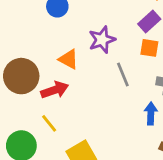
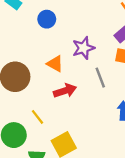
red arrow: (55, 90) -> (65, 91), moved

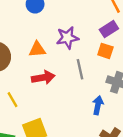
orange triangle: (55, 64) -> (37, 49), turned -42

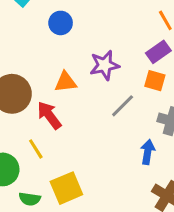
gray line: (80, 69) -> (123, 106), turned 60
red arrow: (43, 77) -> (49, 115), moved, turned -115

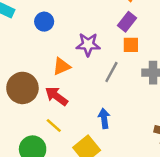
purple star: (105, 65) -> (88, 44), turned 30
blue arrow: (148, 152) -> (104, 118), moved

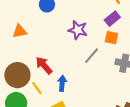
orange triangle: (62, 66) -> (20, 31), moved
brown circle: (22, 88) -> (17, 75), moved
blue arrow: (104, 118) -> (62, 83), moved

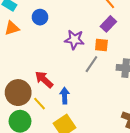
orange triangle: (20, 31) -> (12, 28), moved
orange square: (111, 38) -> (101, 45), moved

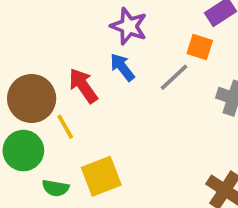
purple star: (74, 40) -> (129, 26), moved
blue arrow: (65, 96) -> (122, 67), moved, turned -49

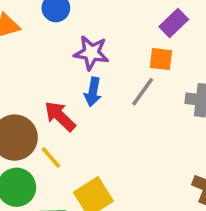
blue arrow: (122, 67) -> (93, 92), turned -120

